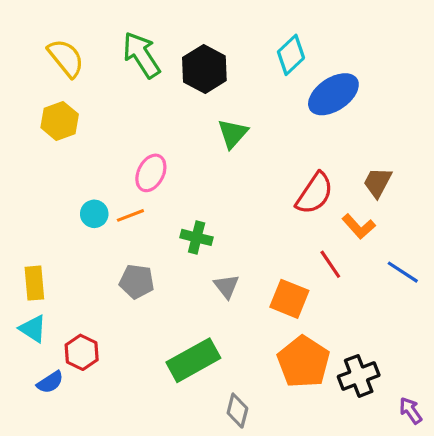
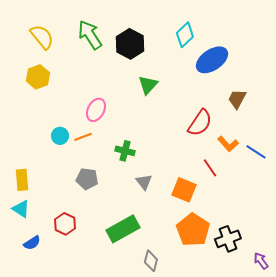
brown trapezoid: (378, 182) -> (237, 99), moved
blue line: (403, 272) -> (256, 152), moved
red hexagon: (82, 352) -> (65, 224), moved

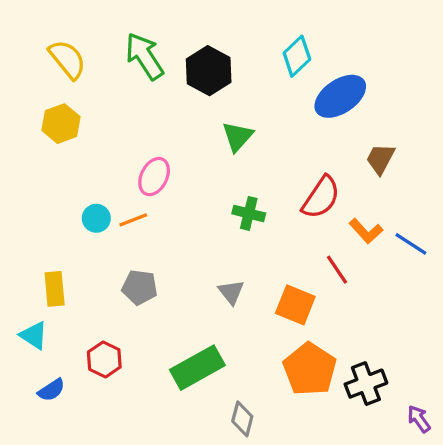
green cross: (125, 151) -> (249, 213), moved
yellow rectangle: (22, 180) -> (55, 289), moved

